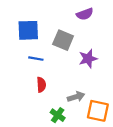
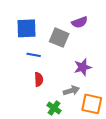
purple semicircle: (85, 14) -> (80, 22), moved
purple star: (88, 59) -> (83, 67), moved

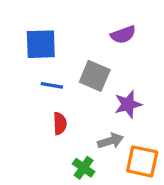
gray square: (59, 38) -> (95, 76), moved

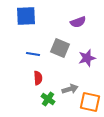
blue square: (41, 44) -> (26, 16), moved
purple star: (128, 104) -> (87, 58), moved
green cross: (84, 168) -> (48, 99), moved

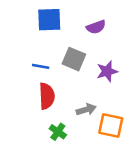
blue square: (26, 16) -> (49, 20), moved
red semicircle: (38, 78) -> (47, 96), size x1.5
green cross: (48, 99) -> (58, 132), moved

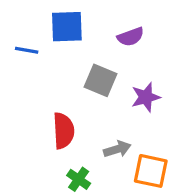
blue line: (41, 66) -> (27, 50), moved

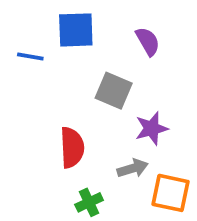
purple semicircle: (131, 37) -> (148, 41), turned -100
purple star: (146, 97) -> (152, 128), moved
green cross: (79, 179) -> (89, 202), turned 30

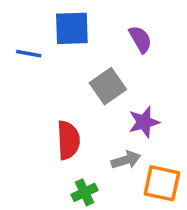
gray square: (114, 91) -> (108, 86), turned 32

